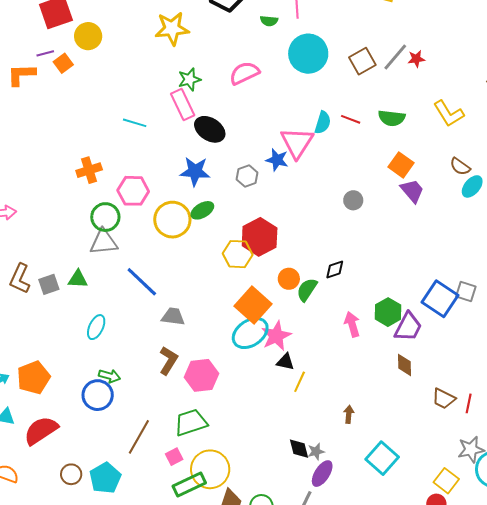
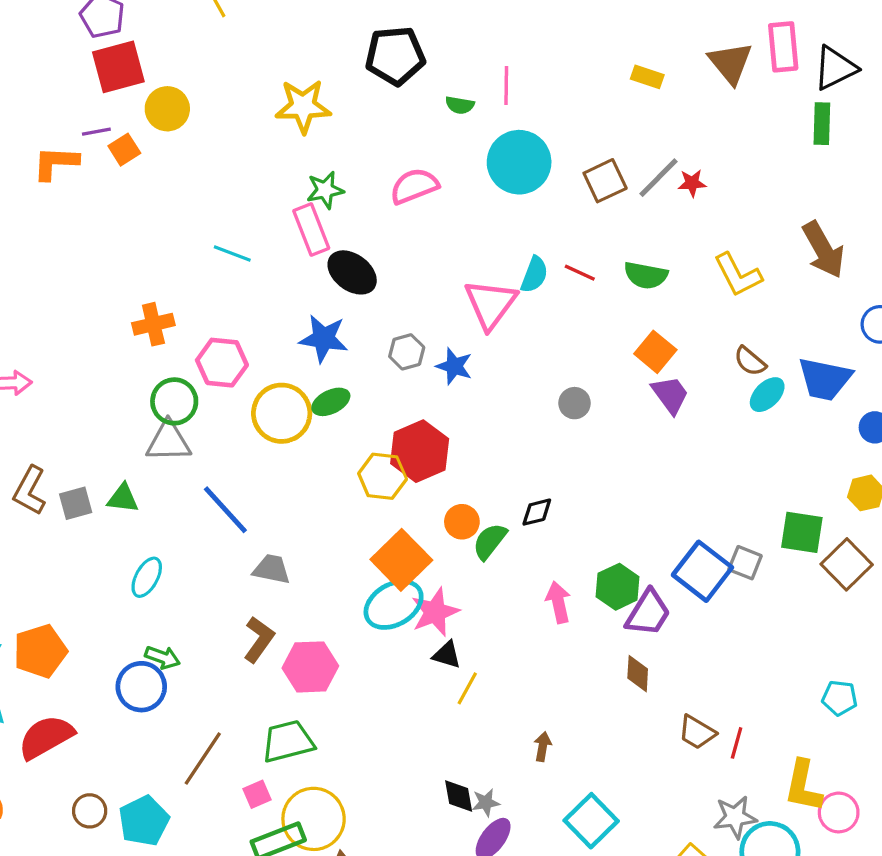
blue star: (277, 160) -> (454, 366), moved

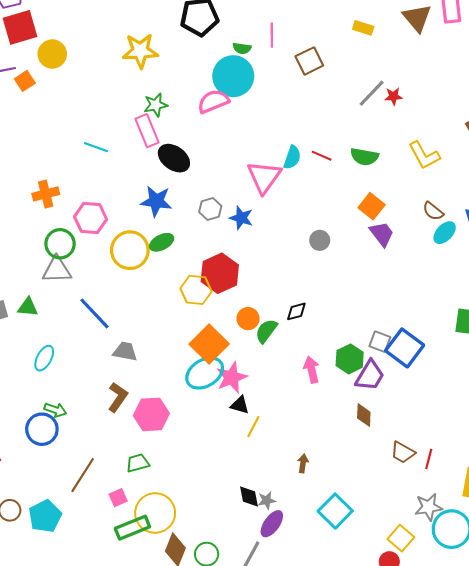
cyan circle: (519, 162) -> (233, 76), moved
brown square: (605, 181) -> (309, 61), moved
gray square: (745, 563) -> (380, 342), moved
green trapezoid: (288, 741) -> (138, 463), size x0.7

